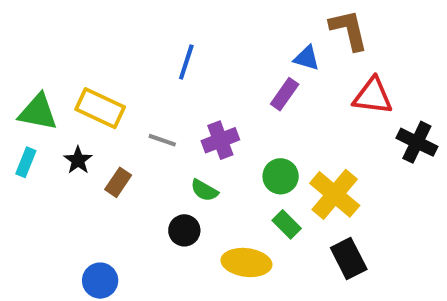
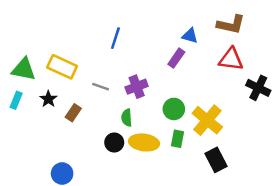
brown L-shape: (349, 30) -> (231, 25), moved, turned 116
green semicircle: (204, 190) -> (127, 118), turned 56
green rectangle: (287, 224) -> (178, 139), turned 56
yellow ellipse: (246, 262) -> (144, 142), moved

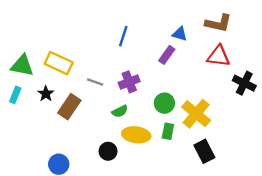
blue line: (115, 38) -> (123, 36), moved
brown rectangle: (73, 113) -> (69, 107), size x1.5
green semicircle: (127, 118) -> (120, 111), turned -112
black circle: (114, 142) -> (108, 151), moved

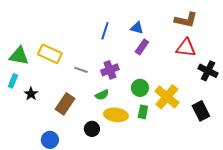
blue triangle: (180, 34) -> (137, 28), moved
black star: (46, 94) -> (31, 94), moved
brown rectangle: (69, 107) -> (65, 104), moved
black rectangle: (204, 151) -> (201, 111), moved

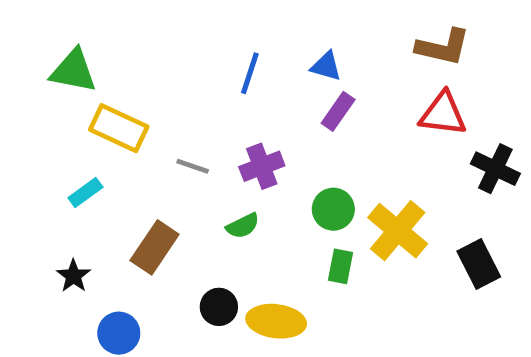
green triangle: (19, 56) -> (74, 71), moved
cyan rectangle: (13, 81) -> (85, 192), moved, turned 32
black star: (31, 94) -> (74, 276), moved
yellow ellipse: (116, 115) -> (276, 321), moved

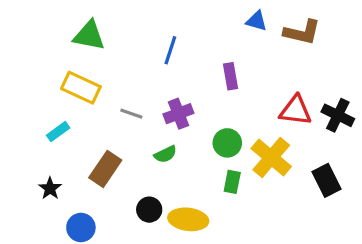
blue triangle: (326, 66) -> (257, 21), moved
green triangle: (74, 71) -> (89, 36), moved
purple rectangle: (338, 111) -> (231, 76), turned -45
red triangle: (443, 114) -> (296, 110), moved

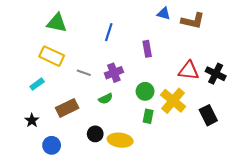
brown rectangle: (105, 169) -> (67, 108), turned 30

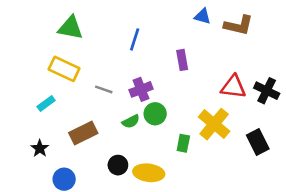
green circle: (145, 91) -> (155, 114), moved

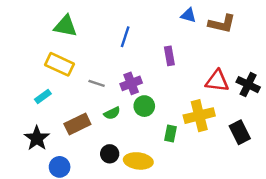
green semicircle: (131, 121) -> (112, 113), moved
yellow cross: (214, 124) -> (199, 116), turned 36
black star: (40, 148) -> (37, 138), size x1.5

